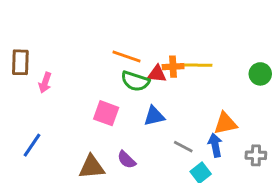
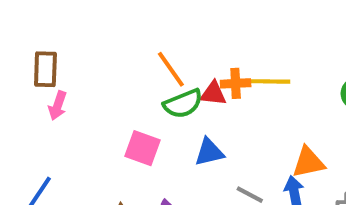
orange line: (126, 56) -> (171, 69), turned 36
brown rectangle: (20, 62) -> (45, 69), moved
green semicircle: (135, 81) -> (183, 104), turned -40

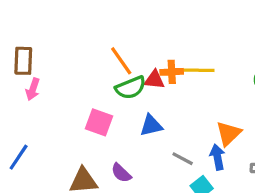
orange triangle: (308, 162) -> (229, 133), turned -32

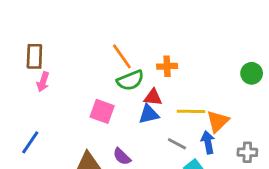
yellow line: (199, 70) -> (191, 111), moved
red triangle: (154, 80) -> (153, 97), moved

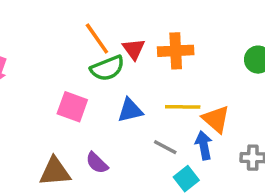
orange cross: (167, 66) -> (176, 51), moved, size x1.4
red triangle: (153, 97) -> (134, 49), moved, turned 48
orange triangle: (218, 121) -> (216, 119), turned -35

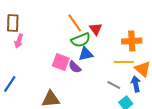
orange cross: (176, 51) -> (132, 41), moved
blue triangle: (130, 110) -> (86, 54), moved
purple semicircle: (97, 163) -> (75, 67), moved

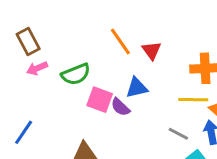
brown rectangle: (13, 23) -> (28, 42), turned -30
green semicircle: (81, 40) -> (76, 74), moved
pink arrow: (19, 41) -> (37, 68), turned 48

